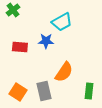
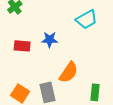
cyan trapezoid: (62, 22) -> (87, 20), moved

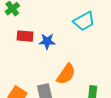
red rectangle: (22, 46) -> (25, 36), moved

